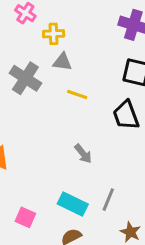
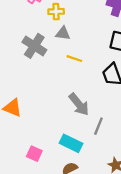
gray arrow: (83, 154) -> (79, 104), size x1.5
gray line: (108, 200) -> (98, 126), moved

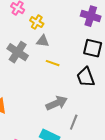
yellow cross: (56, 12) -> (37, 22), turned 32
gray arrow: (79, 104) -> (57, 103), turned -75

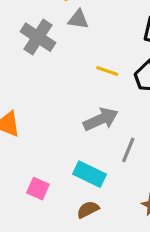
yellow line: (53, 63) -> (107, 71), moved

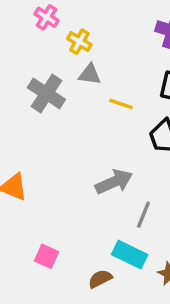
yellow line: (107, 71) -> (121, 104), moved
cyan rectangle: (90, 174) -> (130, 255), moved

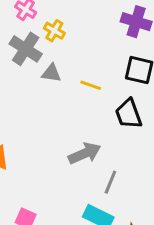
gray triangle: (90, 74) -> (51, 73), moved
gray cross: (46, 94) -> (26, 49), moved

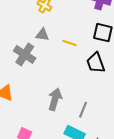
gray cross: (26, 49) -> (25, 54), moved
gray arrow: (85, 153) -> (55, 99), moved, turned -50

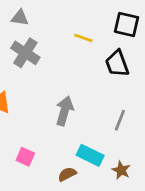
gray triangle: (42, 35) -> (20, 18), moved
gray line: (83, 110) -> (120, 120), moved

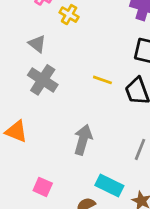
gray triangle: (20, 18) -> (37, 44), turned 30
yellow line: (83, 38) -> (102, 80), moved

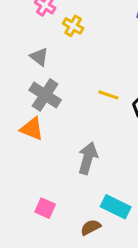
orange triangle: (16, 131) -> (32, 129), moved

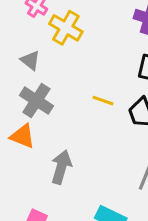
yellow cross: (73, 26) -> (66, 28), size x1.5
gray arrow: (88, 158) -> (61, 167), moved

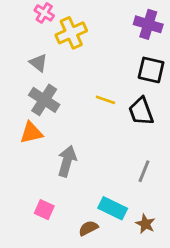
yellow cross: (66, 28) -> (71, 33), turned 36
orange triangle: (23, 136) -> (31, 133), turned -35

